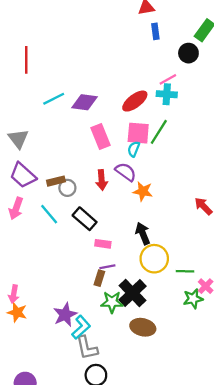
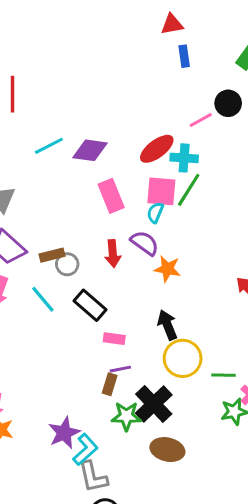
black circle: (188, 53) -> (228, 103), moved
cyan cross: (167, 94) -> (184, 158), moved

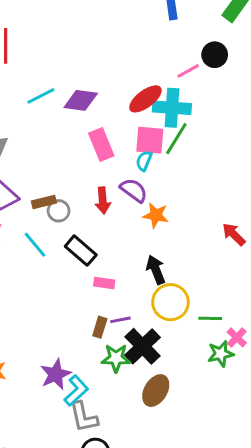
cyan cross: (184, 158) -> (172, 108), size x1.4
purple line: (120, 369) -> (120, 320), moved
brown ellipse: (167, 450) -> (156, 391), turned -72

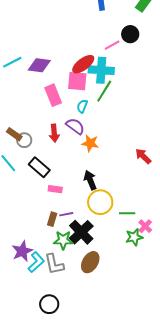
pink square: (150, 140) -> (77, 81), moved
brown rectangle: (44, 202) -> (14, 134), turned 49
gray L-shape: (84, 417) -> (54, 264), moved

